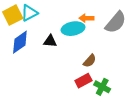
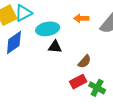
cyan ellipse: (73, 29) -> (48, 29), moved
black triangle: (50, 41) -> (55, 47), moved

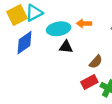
orange arrow: (81, 18) -> (84, 23), moved

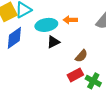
black triangle: (66, 47) -> (53, 42), turned -32

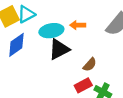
black triangle: (53, 42) -> (59, 49), size x1.5

